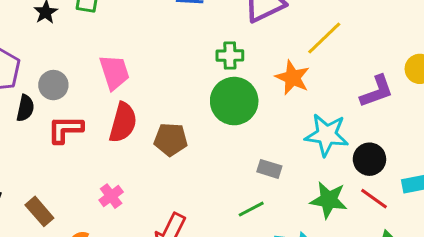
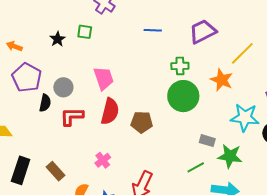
green star: (329, 200) -> (230, 156), moved

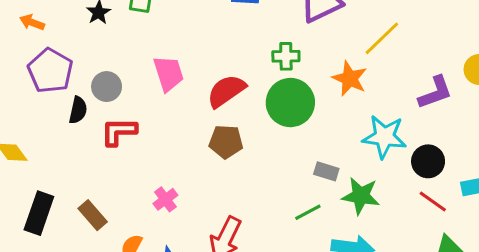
red semicircle: (110, 111) -> (226, 91), moved, turned -140

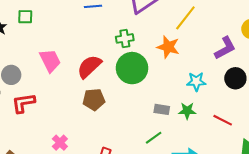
cyan star: (384, 137) -> (196, 81), size x0.7
black circle: (428, 161) -> (235, 78), moved
green star: (361, 196) -> (187, 111), moved, size x0.7
red line: (433, 201) -> (223, 120), moved

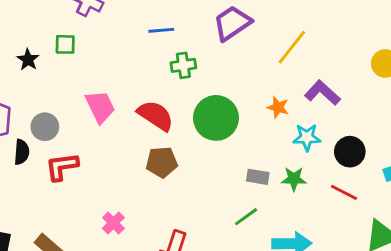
green cross: (125, 38) -> (183, 65), moved
orange star: (168, 47) -> (278, 107), moved, size x0.7
purple L-shape: (225, 48) -> (322, 93), moved, turned -110
red semicircle: (89, 67) -> (156, 115), turned 76
black circle: (235, 78) -> (350, 152), moved

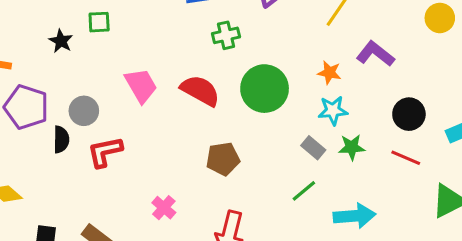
cyan star: (307, 137) -> (333, 110), moved
brown pentagon: (162, 162) -> (223, 159), moved
gray rectangle: (258, 177) -> (313, 148), turned 35

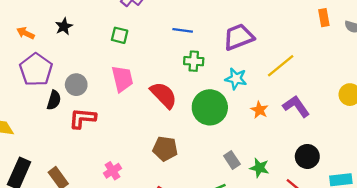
green square: (99, 22) -> (120, 35), moved
black star: (61, 41) -> (64, 26), moved
cyan star: (333, 110) -> (236, 79), moved

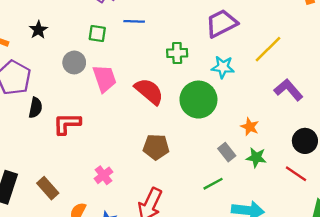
blue line: (183, 30) -> (134, 21), moved
gray circle: (76, 85) -> (74, 62), moved
orange star: (259, 110) -> (250, 127), moved

